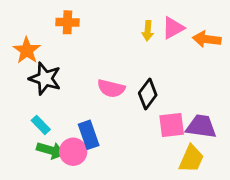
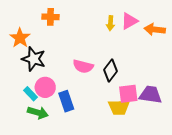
pink circle: (73, 152) -> (45, 87), moved
yellow trapezoid: (191, 159) -> (119, 107), moved, turned 65

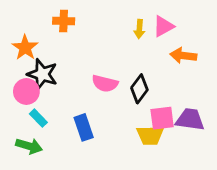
orange arrow: (155, 29) -> (183, 56), moved
pink circle: (45, 87) -> (26, 91), moved
green arrow: (38, 113) -> (29, 146), moved

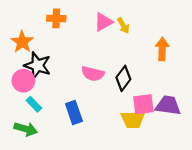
pink triangle: (163, 26) -> (103, 22), moved
yellow arrow: (139, 29) -> (123, 25), turned -35
orange arrow: (183, 56) -> (162, 49), turned 85

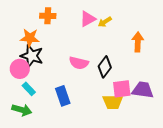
yellow arrow: (123, 25) -> (105, 22), turned 88
orange star: (22, 42) -> (30, 38), moved, turned -30

